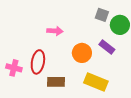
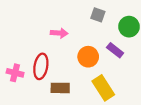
gray square: (102, 15) -> (98, 15), moved
yellow rectangle: (96, 82) -> (103, 88), turned 35

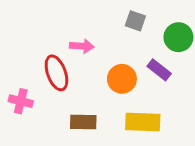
red ellipse: (41, 66) -> (56, 73), moved, turned -30
yellow rectangle: (103, 88) -> (143, 122), turned -55

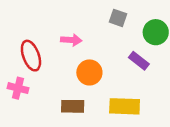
red ellipse: (56, 73) -> (31, 56), moved
orange circle: (122, 79) -> (89, 72), moved

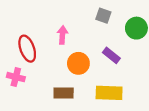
pink arrow: (71, 40) -> (62, 35), turned -90
purple rectangle: (139, 61) -> (111, 55), moved

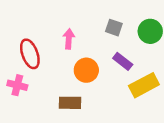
gray square: (103, 16) -> (114, 28), moved
yellow rectangle: (109, 93) -> (144, 85), moved, turned -30

